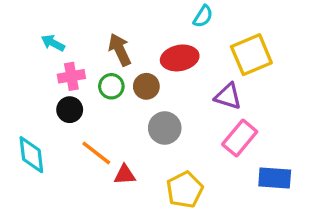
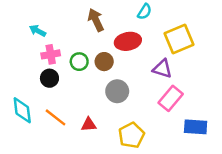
brown arrow: (120, 50) -> (96, 20), moved
orange line: (96, 153) -> (55, 117), moved

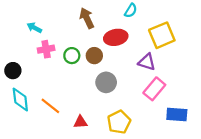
black circle: (49, 78) -> (13, 71), moved
red triangle: (89, 125) -> (80, 122), moved

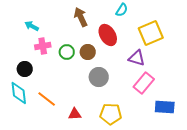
red ellipse: (116, 37) -> (108, 35), turned 70
black circle: (13, 71) -> (25, 69), moved
yellow pentagon: (119, 122) -> (111, 114), turned 30

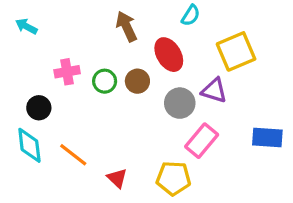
cyan arrow: (32, 26) -> (26, 26), moved
gray circle: (99, 77) -> (180, 103), moved
pink rectangle: (144, 83) -> (202, 141), moved
blue rectangle: (165, 107) -> (267, 138), moved
red triangle: (75, 114) -> (117, 178), turned 48

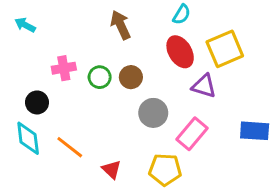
red ellipse: (169, 55) -> (180, 52), moved
gray circle: (180, 103) -> (153, 113), moved

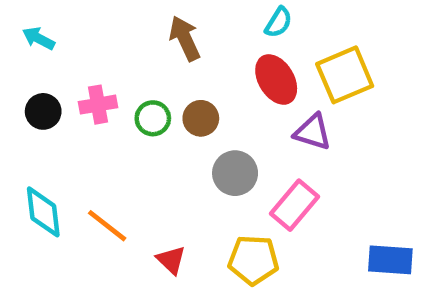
black circle: (37, 102) -> (43, 111), moved
blue rectangle: (255, 131) -> (390, 260), moved

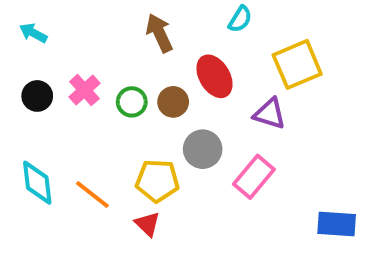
red ellipse: (276, 79) -> (214, 76), moved
pink cross: (98, 105) -> (84, 90), turned -32
yellow pentagon: (253, 260) -> (157, 181), moved

